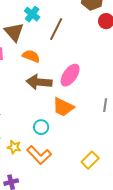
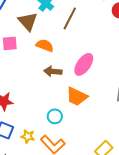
brown arrow: (39, 82) -> (53, 71), size x0.7

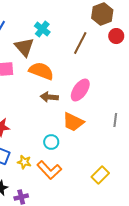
brown line: (70, 18) -> (80, 43), moved
orange semicircle: (45, 45) -> (41, 71), size x1.4

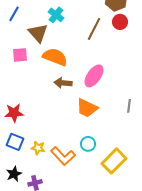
red circle: (116, 36) -> (120, 22), moved
cyan circle: (51, 142) -> (88, 144), moved
yellow rectangle: (100, 175) -> (114, 161), size x1.4

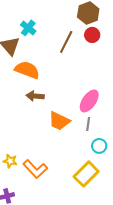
pink ellipse: (94, 76) -> (89, 101), moved
gray line: (129, 106) -> (88, 124), moved
cyan circle: (88, 144) -> (99, 146), moved

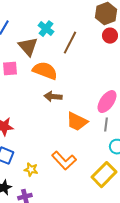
brown line: (66, 42) -> (70, 43), moved
yellow star: (10, 161) -> (31, 170), moved
orange L-shape: (35, 169) -> (64, 161), moved

